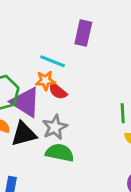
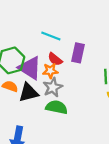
purple rectangle: (83, 33) -> (78, 53), moved
orange star: (45, 81) -> (50, 71), moved

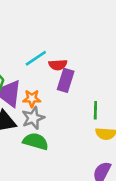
cyan line: (51, 36) -> (36, 58), turned -60
red semicircle: (55, 59) -> (58, 65), moved, turned -48

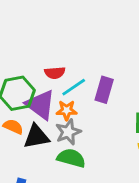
cyan line: (36, 58) -> (74, 87), moved
red semicircle: (58, 65) -> (55, 73), moved

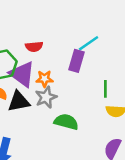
cyan line: (74, 87) -> (89, 43), moved
green semicircle: (71, 158) -> (66, 122), moved

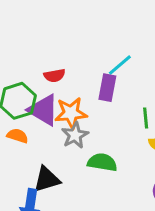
orange star: (44, 79) -> (71, 113), size x1.5
black triangle: (19, 101) -> (47, 179), moved

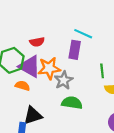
cyan line: (120, 65) -> (83, 34), turned 66
gray star: (75, 135) -> (64, 80), moved
orange semicircle: (18, 136) -> (22, 86), moved

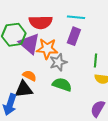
cyan line: (83, 34) -> (76, 17), moved, turned -30
red semicircle: (37, 42) -> (41, 22), size x1.6
orange semicircle: (22, 86) -> (30, 76), moved

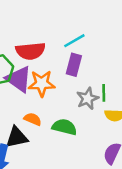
cyan line: (76, 17) -> (74, 41), turned -30
gray star: (58, 62) -> (88, 98), moved
orange semicircle: (30, 76) -> (33, 119), moved

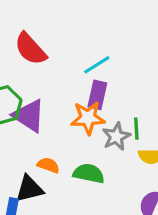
red semicircle: (30, 51) -> (30, 49), moved, turned 56
orange star: (42, 83) -> (88, 118), moved

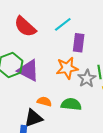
cyan line: (97, 65) -> (63, 24), moved
purple rectangle: (97, 95) -> (79, 43), moved

